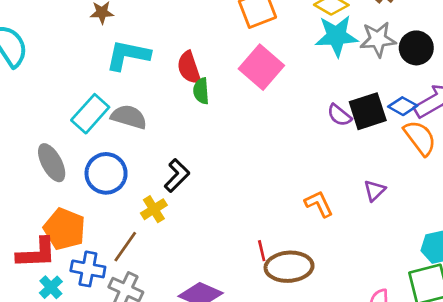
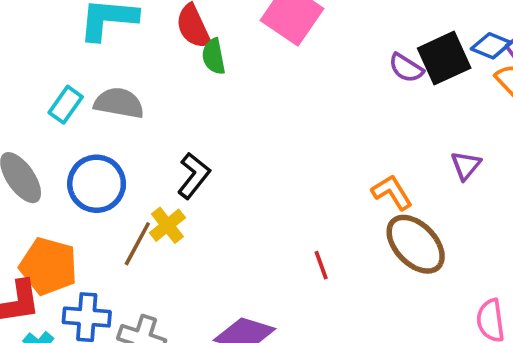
cyan rectangle: (90, 114) -> (66, 105), size x0.7
brown line: (125, 247) -> (137, 244), moved
brown ellipse: (289, 267) -> (416, 244), moved, turned 57

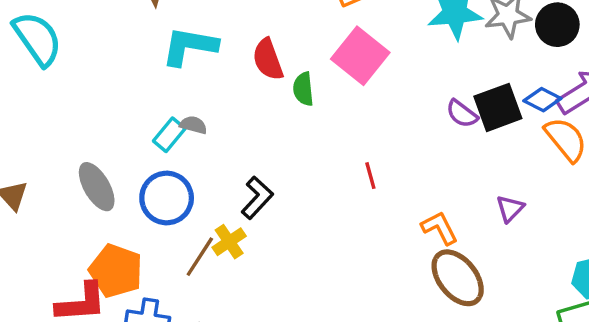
green semicircle: (214, 56) -> (303, 89), moved
gray semicircle: (119, 103) -> (193, 125), size x0.6
cyan rectangle: (66, 105) -> (169, 135), moved
red line: (321, 265) -> (370, 176), moved

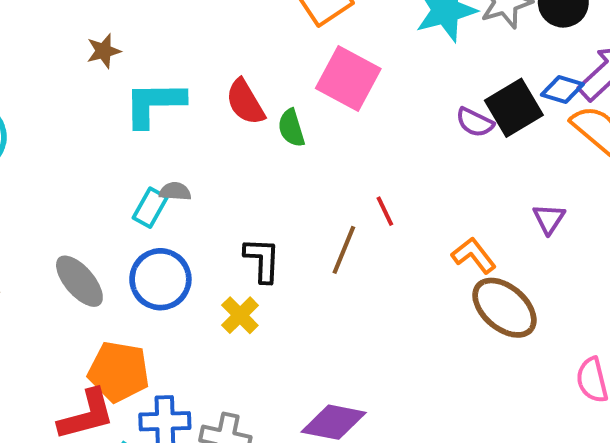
black L-shape: (257, 198) -> (262, 260), turned -30
brown line: (200, 257) -> (344, 250), moved

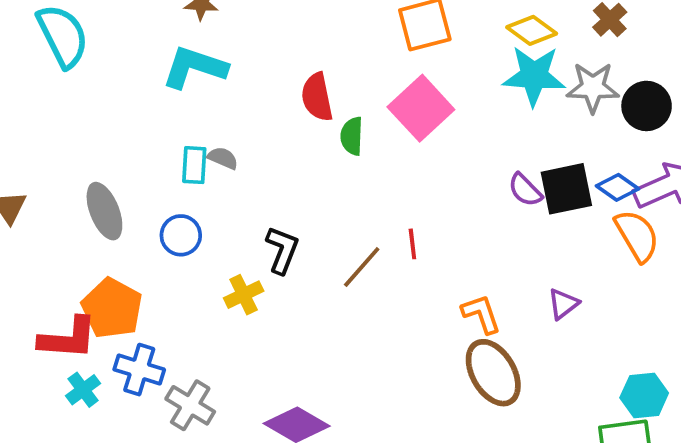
cyan L-shape: (154, 104) -> (195, 67), moved
cyan rectangle: (150, 208) -> (194, 165), turned -45
blue circle: (160, 279) -> (181, 235), size x0.7

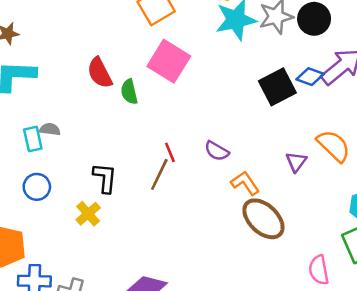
purple semicircle: (525, 190) -> (217, 151), moved
orange semicircle: (637, 236) -> (334, 146), moved
red line: (412, 244) -> (170, 152), moved

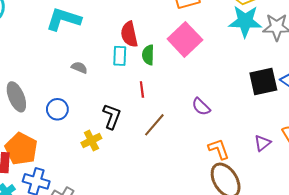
cyan rectangle: (33, 139) -> (120, 56), moved
purple semicircle: (217, 151) -> (201, 107), moved
red line: (170, 152) -> (142, 89), moved

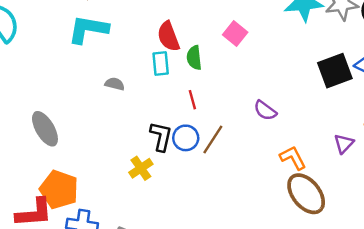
pink square: (185, 39) -> (235, 33), size x0.6
blue circle: (57, 109) -> (186, 138), moved

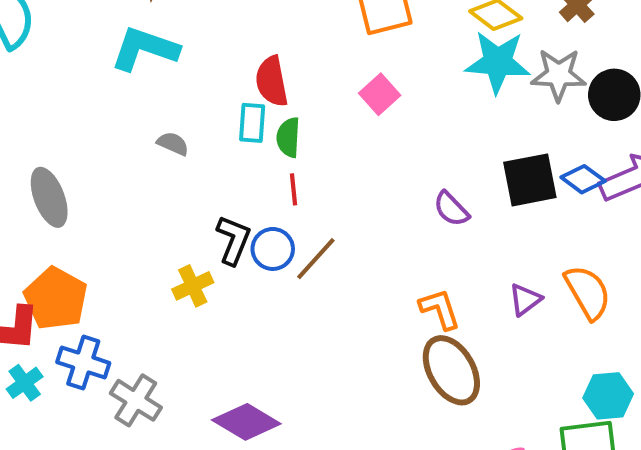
green semicircle: (194, 58) -> (288, 137), moved
purple semicircle: (265, 110) -> (451, 209), moved

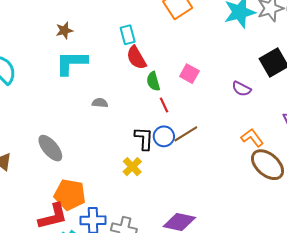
pink square: (380, 94) -> (189, 74), moved
cyan rectangle: (252, 123) -> (128, 35), moved
brown line: (316, 259) -> (186, 134), turned 35

